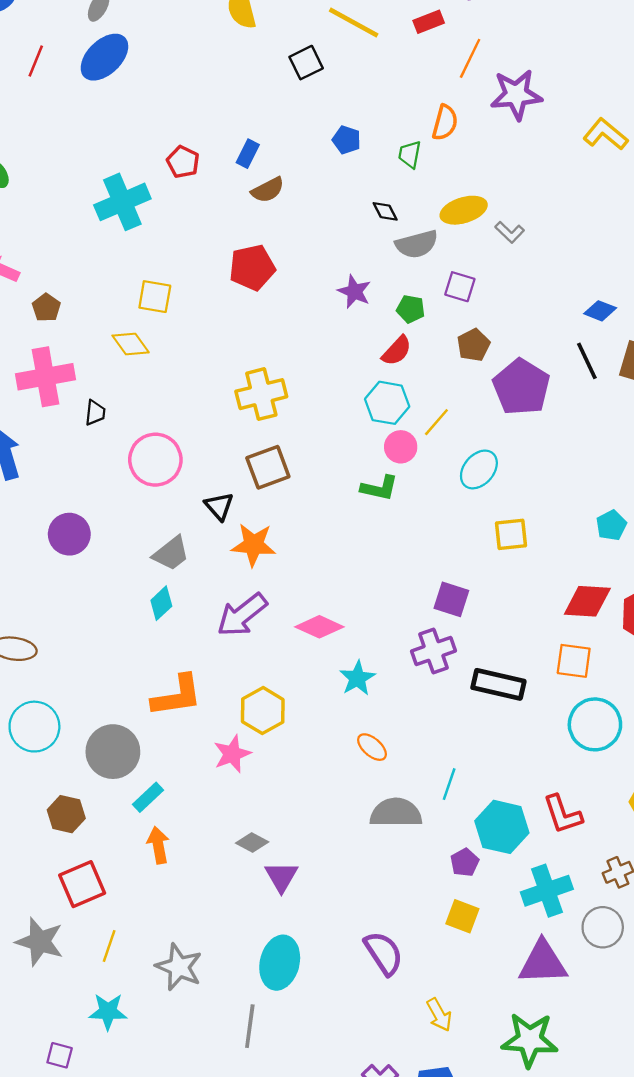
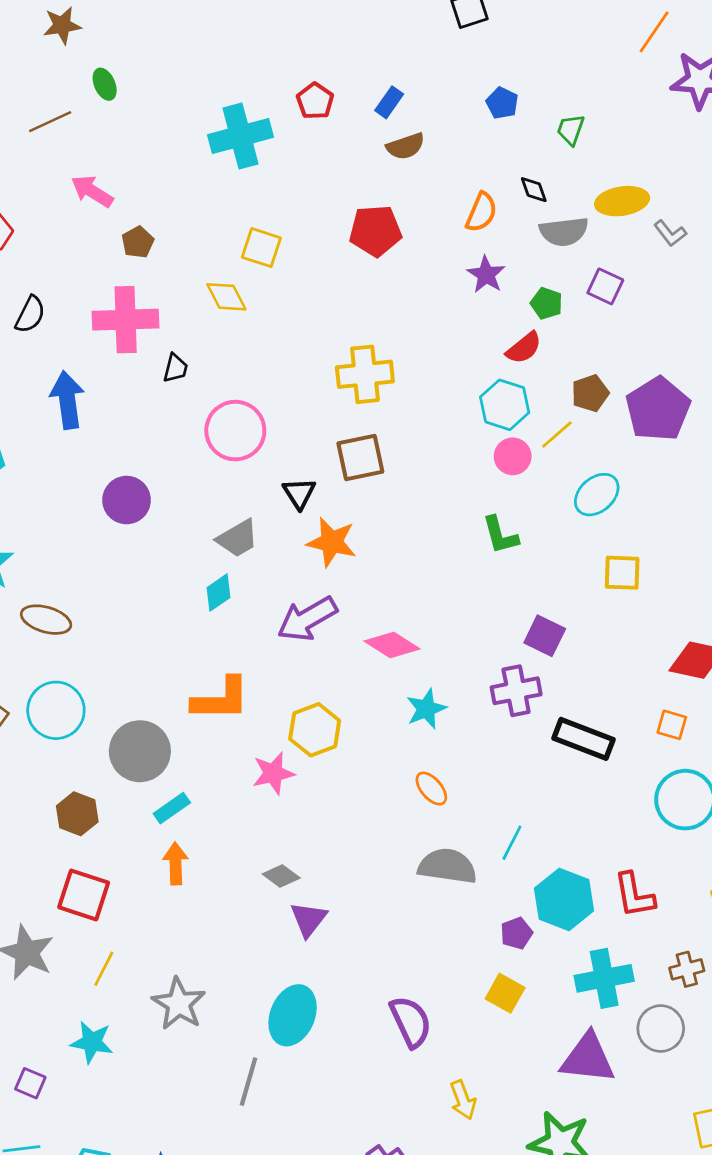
orange semicircle: (445, 123) -> (481, 212), moved
brown pentagon: (474, 345) -> (590, 393), moved
green L-shape: (379, 488) -> (500, 535), moved, turned 54
orange square: (574, 661) -> (672, 725), size x0.7
red square: (82, 884) -> (84, 895), turned 33

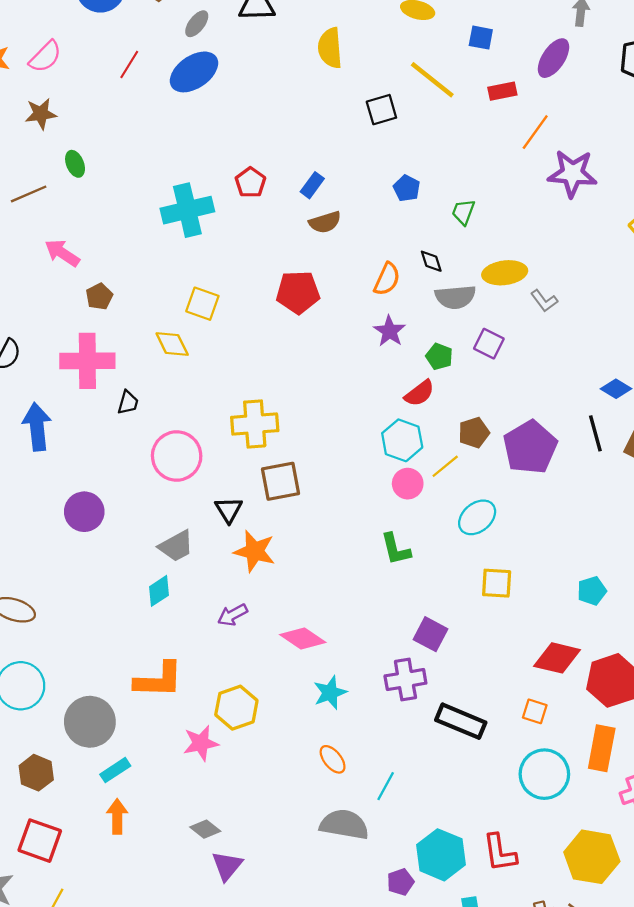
yellow cross: (365, 374) -> (255, 424), moved
purple arrow: (307, 619) -> (233, 615), size x0.6
cyan line: (512, 843) -> (386, 786), moved

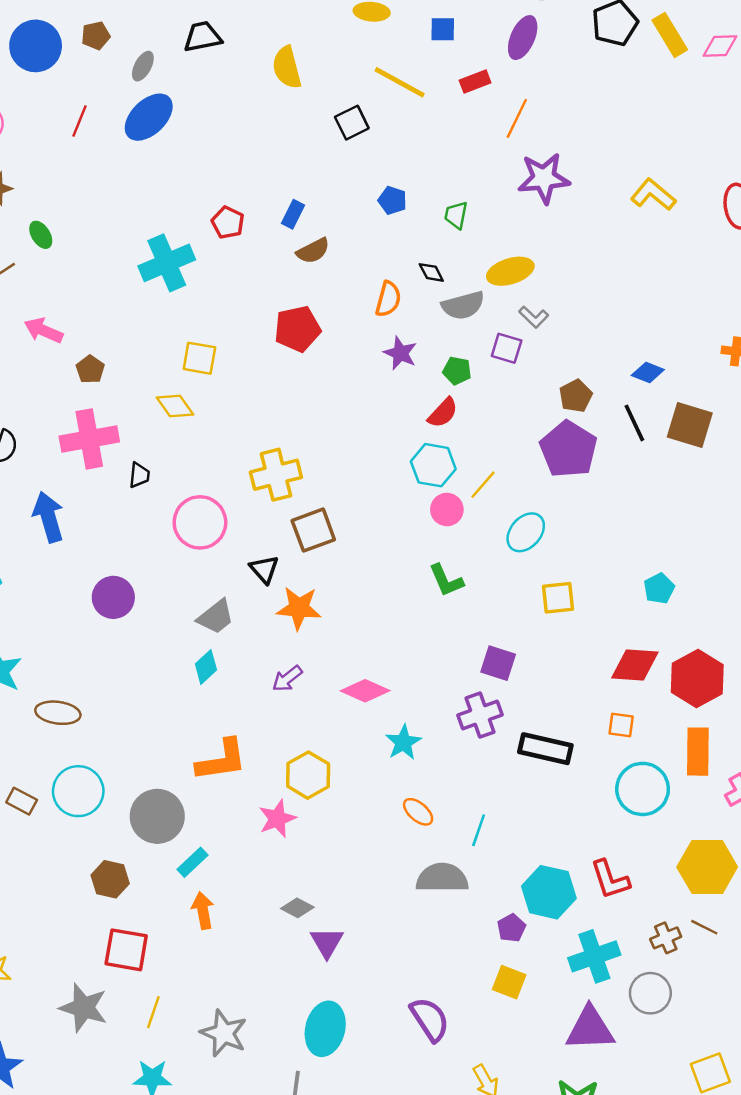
purple star: (572, 173) -> (544, 178), moved
gray L-shape: (544, 301) -> (534, 317), moved
brown pentagon: (474, 433) -> (576, 396), moved

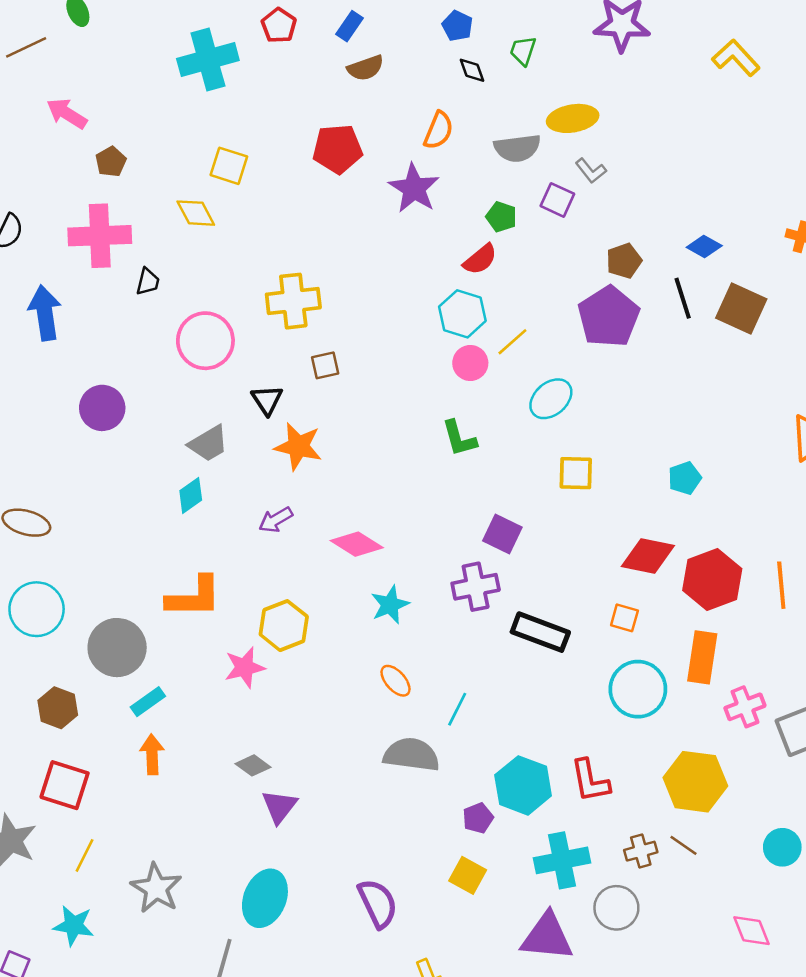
black diamond: (431, 272) -> (472, 70), moved
purple star: (400, 353) -> (414, 188), moved, size x1.4
brown square: (313, 530) -> (325, 365), size x0.6

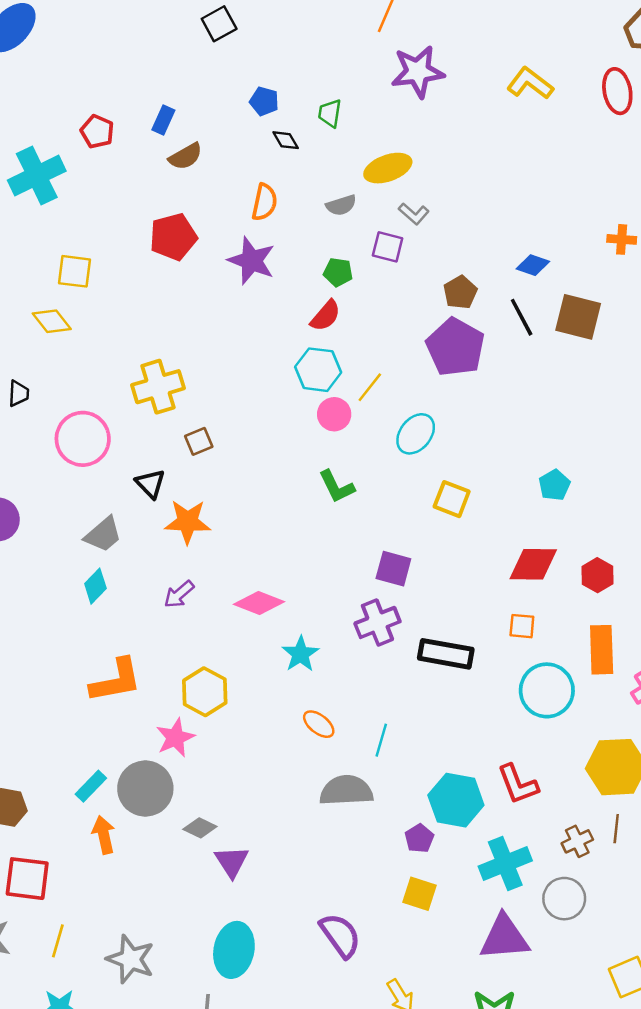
gray semicircle: (517, 148) -> (341, 205), size x0.7
yellow square: (576, 473) -> (452, 499), turned 30
red hexagon: (712, 579) -> (597, 575), size x0.6
gray circle: (117, 648) -> (145, 789), moved
brown line: (683, 845) -> (616, 829), turned 72

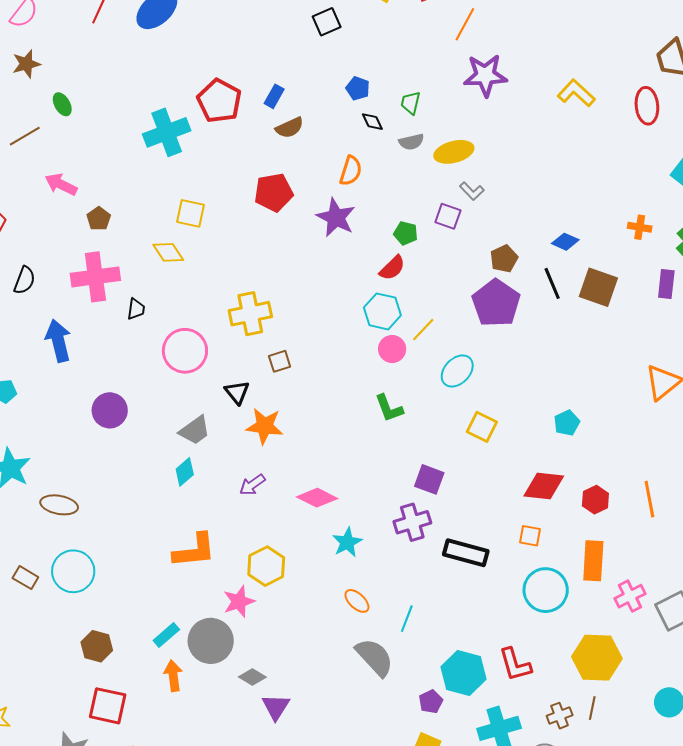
red pentagon: (97, 132) -> (219, 101), size x1.6
gray semicircle: (341, 205) -> (411, 142), moved
gray semicircle: (346, 791) -> (375, 657), turned 45

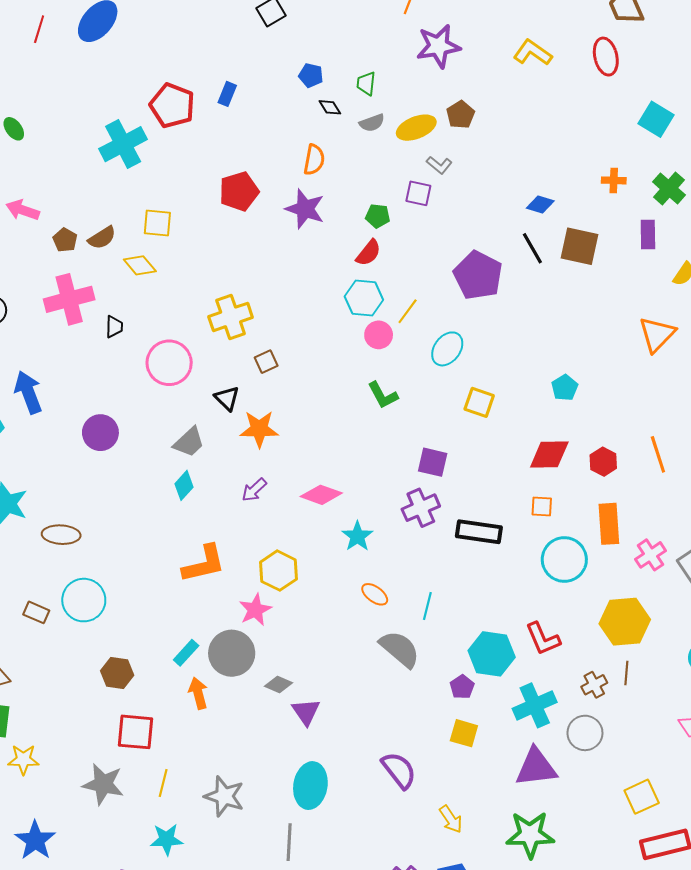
brown semicircle: (290, 128) -> (102, 238), moved
brown pentagon: (504, 259) -> (461, 115), moved
blue arrow: (58, 341) -> (28, 392), moved

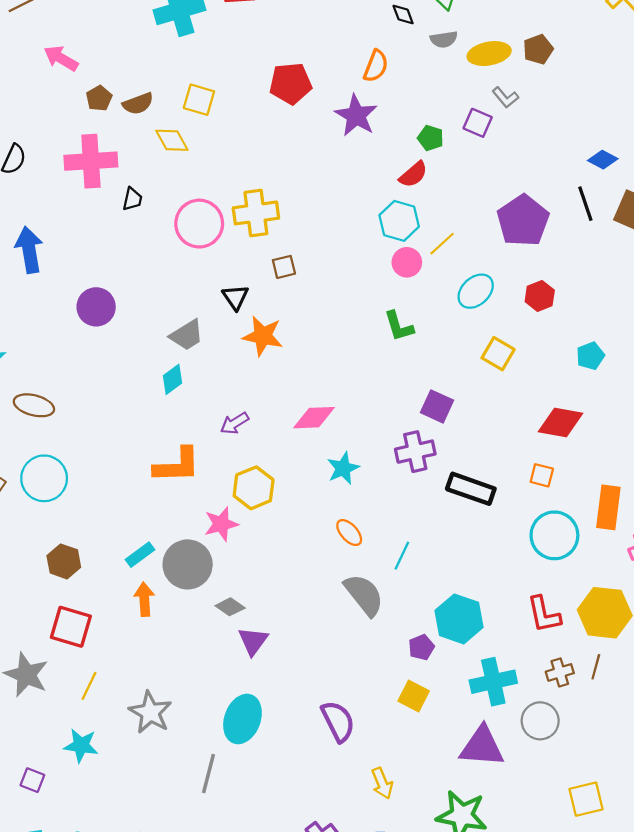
pink circle: (169, 363) -> (199, 224), moved
red hexagon: (603, 462) -> (540, 296), moved
purple arrow: (254, 490) -> (234, 423), moved
pink diamond: (321, 495) -> (314, 418), turned -33
red L-shape: (543, 639) -> (544, 614), moved

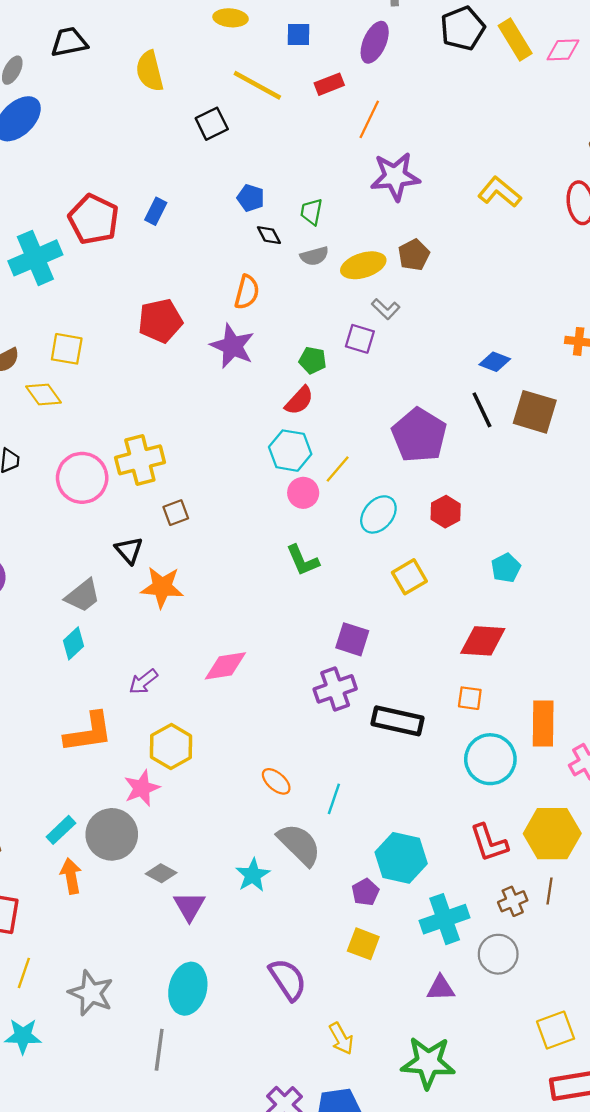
yellow square: (498, 354) -> (409, 577), turned 36
cyan star: (343, 468) -> (253, 875), moved
purple triangle: (482, 747) -> (441, 988), size x0.6

